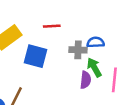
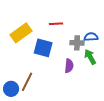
purple semicircle: (86, 80) -> (69, 66), moved

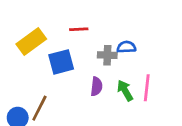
blue square: (43, 48) -> (61, 62), turned -30
green arrow: (90, 57) -> (125, 90), moved

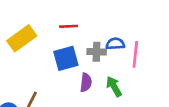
blue square: (61, 62) -> (66, 58), moved
pink line: (147, 88) -> (135, 54), moved

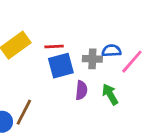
red line: (69, 26) -> (54, 47), moved
pink line: (135, 54) -> (132, 62), turned 35

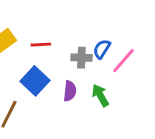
blue semicircle: (111, 51) -> (102, 49), turned -54
blue square: (61, 66) -> (35, 81), moved, turned -32

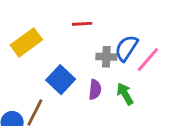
red line: (41, 45) -> (82, 24), moved
blue semicircle: (102, 49) -> (126, 48), size x1.4

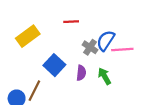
gray cross: (106, 57) -> (90, 47), turned 32
pink line: (148, 60) -> (122, 49), turned 45

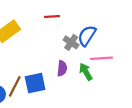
pink line: (122, 49) -> (102, 58), moved
blue square: (54, 65) -> (35, 83), moved, turned 35

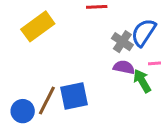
purple semicircle: (62, 68) -> (124, 67), moved, turned -84

